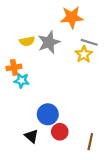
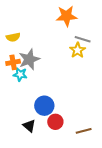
yellow semicircle: (27, 41) -> (13, 37), moved
gray star: (49, 42) -> (29, 59), moved
brown line: (90, 142) -> (84, 131), turned 63

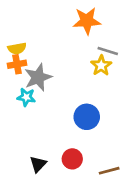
orange cross: (13, 62) -> (17, 64), moved
blue circle: (44, 106) -> (87, 117), moved
black triangle: (29, 126) -> (38, 164), turned 32

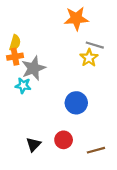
yellow semicircle: (17, 48) -> (15, 43), turned -63

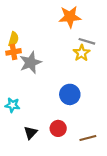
cyan star: (23, 86) -> (12, 105), moved

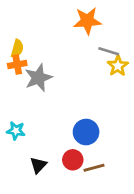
yellow star: (82, 53) -> (118, 66), moved
blue circle: (70, 94) -> (86, 132), moved
brown line: (88, 138) -> (94, 168), moved

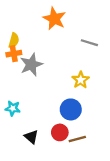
orange star: (87, 21) -> (54, 19), moved, turned 30
yellow star: (118, 66) -> (81, 80), moved
black triangle: (38, 165) -> (31, 137), turned -32

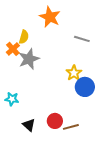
yellow semicircle: (14, 40) -> (24, 37), moved
orange cross: (14, 54) -> (13, 49), turned -32
blue circle: (71, 109) -> (85, 87), moved

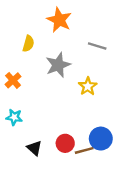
orange cross: (13, 49) -> (13, 80), moved
gray star: (29, 59) -> (58, 65), moved
blue circle: (85, 87) -> (101, 139), moved

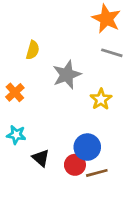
orange star: (59, 20) -> (106, 19), moved
blue circle: (101, 139) -> (87, 147), moved
black triangle: (34, 148) -> (41, 158), moved

